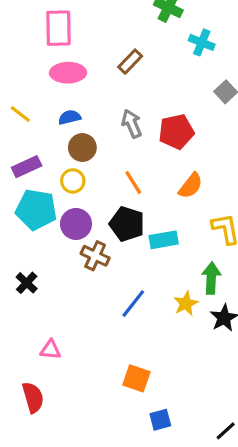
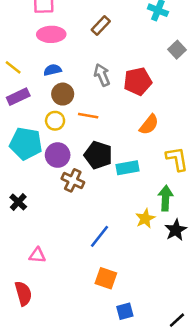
purple rectangle: (27, 167) -> (18, 97), moved
orange line: (133, 183) -> (88, 116), moved, turned -48
blue line: (133, 304) -> (99, 236), moved

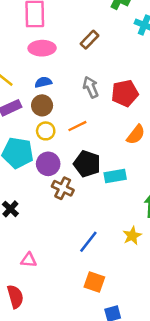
brown circle: (63, 94) -> (42, 105), moved
orange line: (88, 116) -> (77, 126), turned -36
yellow star: (145, 219) -> (132, 236), moved

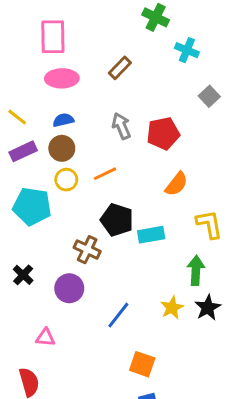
purple circle: (48, 164) -> (69, 288), moved
orange square: (94, 282) -> (142, 364), moved

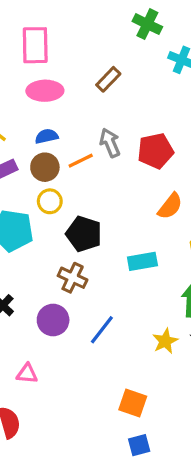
orange line: (105, 174) -> (81, 161), moved
black pentagon: (117, 220) -> (84, 234), moved
blue line: (118, 315) -> (102, 330), moved

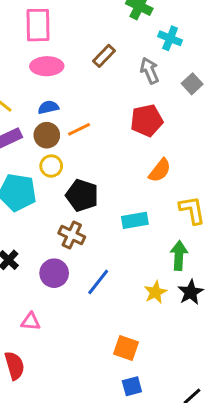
gray arrow: (110, 143) -> (150, 71), moved

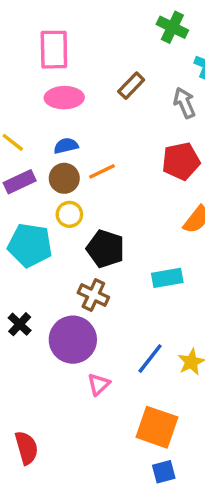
purple circle: (54, 273) -> (73, 340), size x1.4
blue line: (98, 282) -> (150, 359), moved
pink triangle: (31, 322) -> (99, 384), moved, turned -48
orange square: (126, 348) -> (157, 427), size x1.4

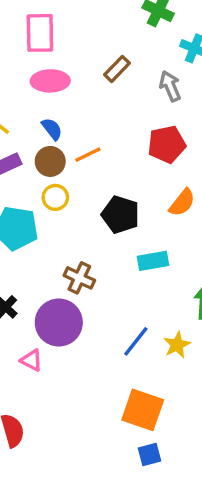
blue semicircle: (66, 146) -> (52, 129), turned 65
black pentagon: (105, 249) -> (120, 215), moved
pink triangle: (99, 384) -> (31, 360), moved, turned -50

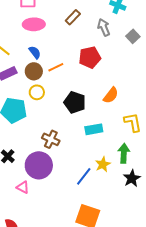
red pentagon: (167, 144) -> (90, 57), moved
yellow star: (177, 345) -> (103, 164), moved

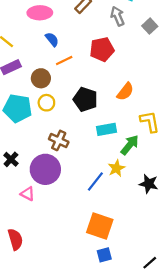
blue semicircle: (35, 52) -> (52, 39), moved
brown circle: (34, 71) -> (41, 78), moved
yellow circle: (37, 92) -> (46, 103), moved
green arrow: (124, 153) -> (130, 145), moved, turned 36
black star: (132, 178) -> (149, 184), turned -30

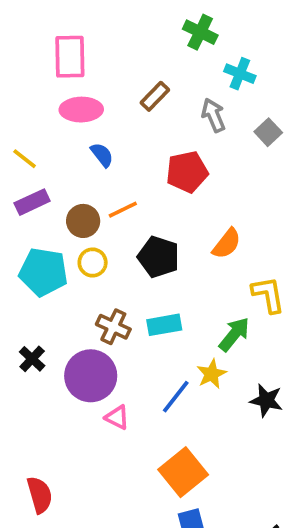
orange line: (64, 61) -> (123, 210), moved
cyan rectangle: (106, 129) -> (164, 325), moved
pink triangle: (28, 194) -> (117, 417), moved
orange square: (100, 226) -> (183, 472), turned 32

